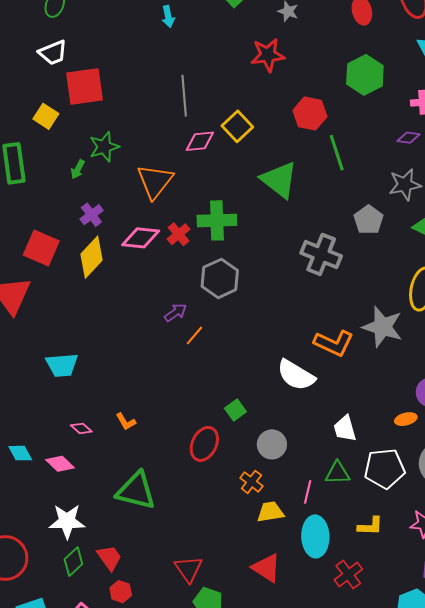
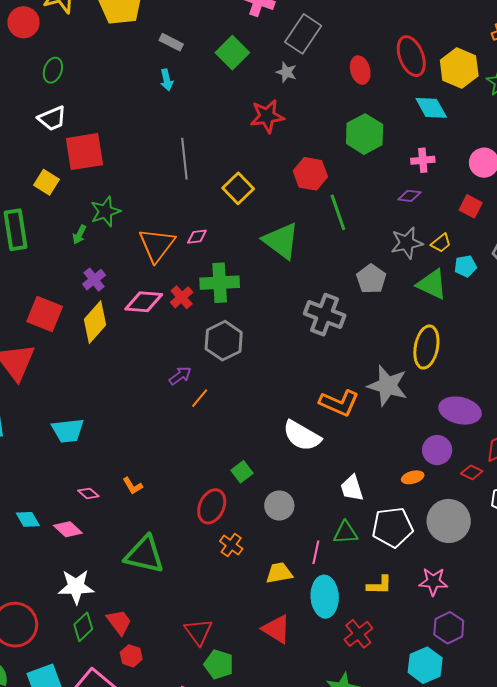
pink diamond: (200, 141) -> (197, 237), moved, size x0.7
orange cross: (251, 482) -> (231, 545), moved

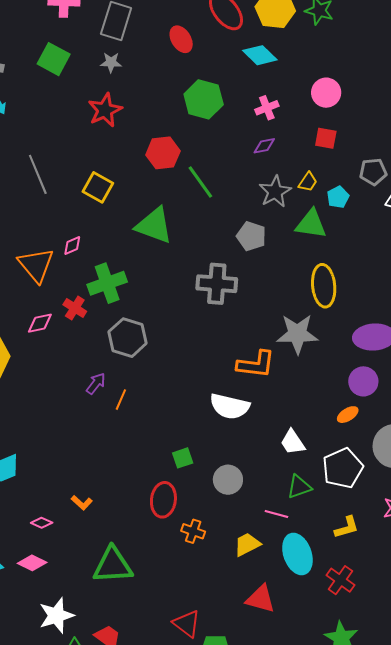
pink diamond: (144, 302) -> (40, 323), size x0.7
green square: (242, 472) -> (183, 458), turned 35
pink line: (316, 552) -> (276, 514), turned -70

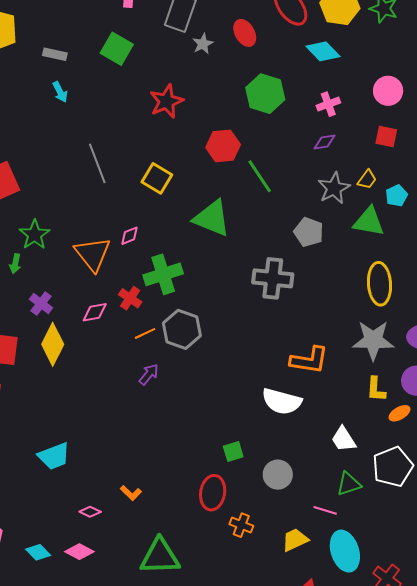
gray star: (111, 62) -> (203, 44), moved, turned -30
gray star: (297, 334) -> (373, 340), moved
orange line: (121, 400) -> (145, 333), moved, turned 40
yellow L-shape: (347, 527) -> (376, 389), moved, turned 108

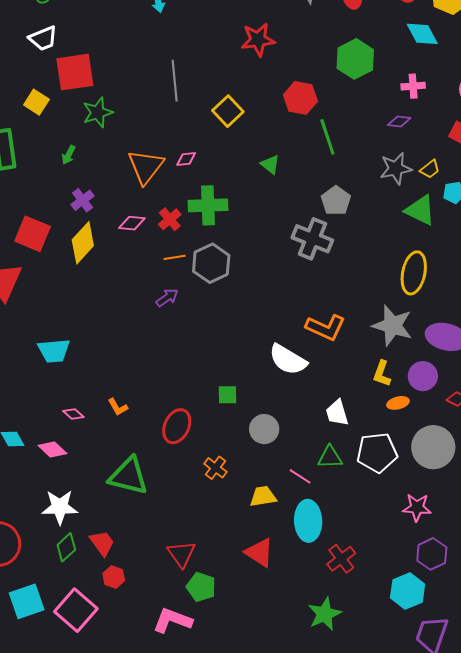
green triangle: (212, 218) -> (270, 164), size x0.5
gray pentagon: (309, 232) -> (336, 201), moved
green star: (34, 235) -> (98, 113), moved
red ellipse: (213, 493) -> (177, 426), moved

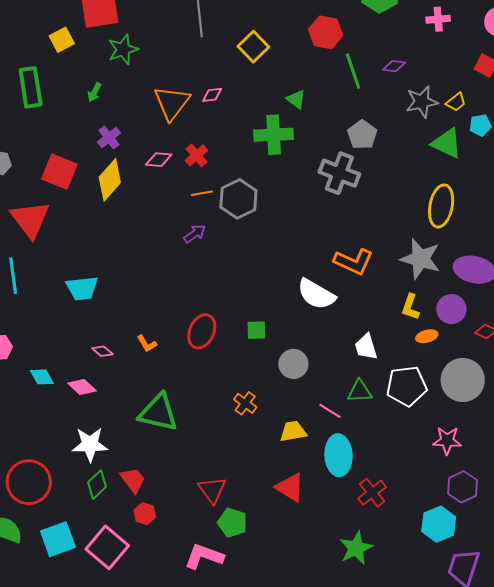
yellow square: (36, 102) -> (62, 40), turned 30
purple diamond: (399, 122) -> (394, 66), moved
green cross: (208, 205) -> (274, 135), moved
red ellipse: (177, 426) -> (202, 331), moved

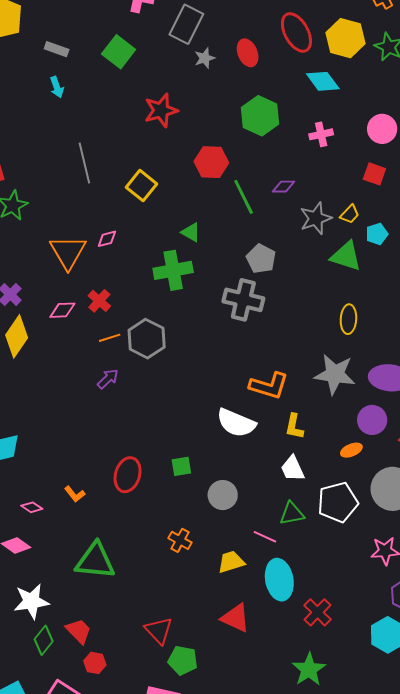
yellow ellipse: (441, 206) -> (348, 319), size x0.7
yellow L-shape: (410, 307) -> (294, 427), moved

